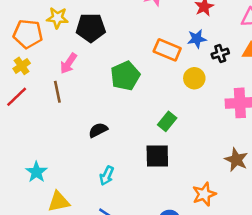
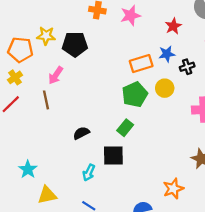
orange rectangle: (167, 50) -> (141, 64), turned -40
green pentagon: (125, 76) -> (135, 95), moved
green rectangle: (167, 121) -> (125, 128), moved
black square: (157, 156) -> (113, 155), moved

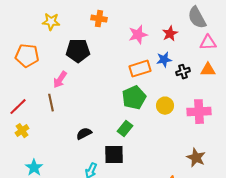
pink star: (130, 15) -> (138, 35), moved
yellow star: (46, 36) -> (51, 22), moved
yellow cross: (15, 77) -> (22, 131), moved
yellow circle: (165, 88) -> (165, 106), moved

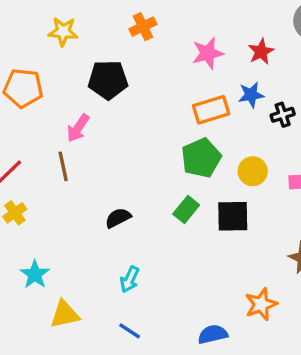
orange cross: (99, 19) -> (143, 27), turned -35
black square: (114, 155) -> (233, 216), moved

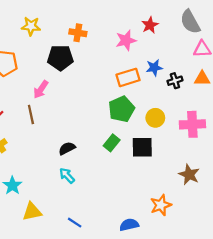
orange cross: (143, 27) -> (78, 33), moved, turned 35
red star: (261, 52) -> (150, 25), moved
cyan arrow: (130, 279) -> (67, 176), moved, turned 112

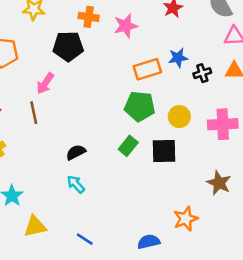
pink star: (126, 40) -> (126, 26), moved
green pentagon: (121, 109) -> (140, 106), turned 30

